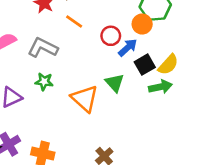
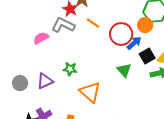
red circle: (111, 36) -> (121, 34), size x1.5
gray L-shape: (43, 48) -> (63, 25), moved
orange triangle: (85, 99) -> (90, 92), moved

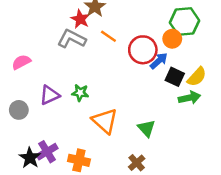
pink semicircle: (41, 38) -> (21, 62), moved
black square: (147, 56) -> (175, 77), turned -35
green triangle: (124, 70) -> (146, 128), moved
purple triangle: (45, 81) -> (49, 95), moved

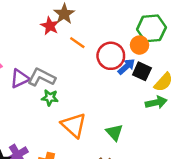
gray L-shape: (72, 39) -> (41, 77), moved
black square: (175, 77) -> (142, 71), moved
purple triangle: (49, 95) -> (20, 79), moved

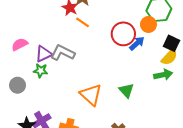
orange line: (77, 43) -> (82, 22), moved
black square: (142, 71) -> (171, 43), moved
green star: (50, 98) -> (41, 71), moved
green triangle: (114, 132) -> (126, 90), moved

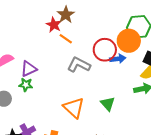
orange circle: (148, 24) -> (129, 41), size x1.5
blue arrow: (137, 43) -> (118, 59), turned 35
gray L-shape: (63, 53) -> (79, 65), moved

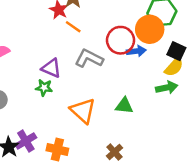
purple triangle: (29, 69) -> (51, 68), moved, turned 48
green star: (26, 85) -> (44, 88), moved
green triangle: (108, 104) -> (124, 106), turned -42

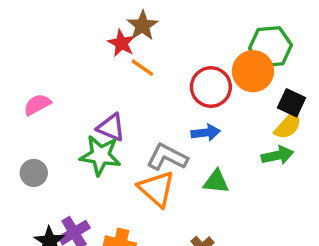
blue arrow: (136, 51) -> (206, 133), moved
gray L-shape: (89, 58) -> (167, 157), moved
green star: (44, 88) -> (100, 155), size x1.6

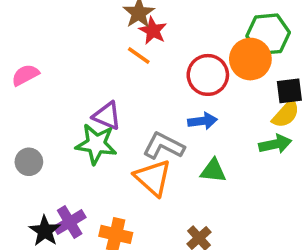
red star: (121, 43) -> (153, 31), moved
black square: (292, 103) -> (289, 91), turned -32
pink semicircle: (37, 105) -> (25, 75), moved

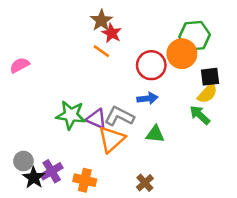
purple triangle: (107, 116) -> (96, 119), moved
green arrow: (275, 144) -> (200, 115), turned -125
gray circle: (29, 162) -> (23, 161), moved
orange triangle: (153, 178) -> (112, 139), turned 36

